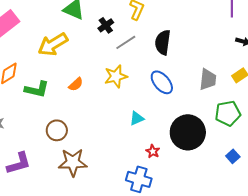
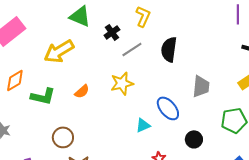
gray trapezoid: (208, 79) -> (201, 86), moved
blue ellipse: (162, 82) -> (168, 108), moved
black circle: (188, 132) -> (194, 139), size x0.5

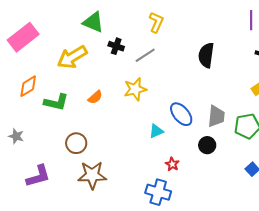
black cross: (112, 32) -> (116, 46), moved, turned -35
black semicircle: (169, 49) -> (206, 55), moved
gray trapezoid: (201, 86) -> (216, 116), moved

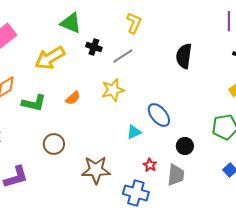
gray trapezoid: (216, 116) -> (176, 175), moved
brown star: (92, 175) -> (96, 170), moved

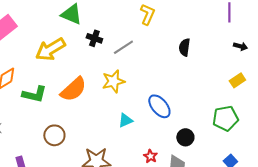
yellow L-shape: (134, 23) -> (147, 14), moved
black semicircle: (184, 56) -> (184, 47), size x0.7
orange semicircle: (73, 98) -> (73, 89), size x1.8
cyan triangle: (134, 132) -> (125, 120), moved

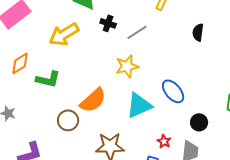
orange semicircle: (73, 89) -> (93, 100), moved
cyan triangle: (125, 120) -> (139, 105), size x1.8

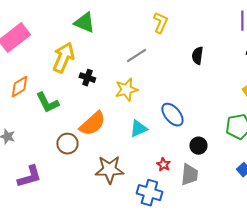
black cross: (108, 23) -> (87, 78), moved
yellow arrow: (64, 34) -> (63, 58), turned 144
green L-shape: (48, 79) -> (47, 103), turned 50
cyan triangle: (139, 105) -> (138, 129), size x0.7

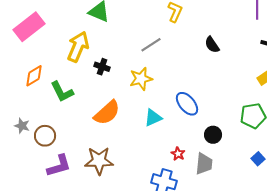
black semicircle: (197, 56) -> (212, 45), turned -42
brown circle: (67, 144) -> (45, 136), moved
brown star: (109, 170) -> (99, 161), moved
purple L-shape: (29, 177) -> (59, 166), moved

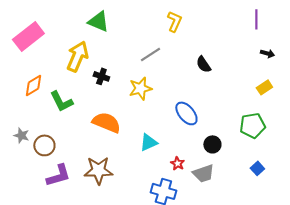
black semicircle: (212, 45) -> (203, 64), moved
orange semicircle: (107, 113) -> (106, 122), turned -116
cyan triangle: (153, 118) -> (148, 142), moved
gray trapezoid: (204, 164) -> (203, 173), turned 65

